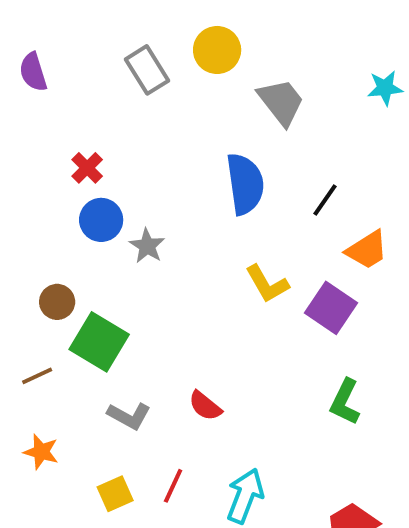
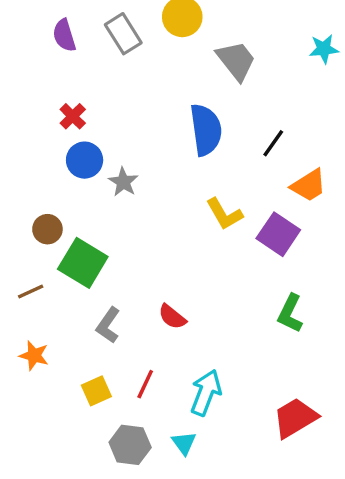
purple semicircle: (33, 72) -> (64, 35), moved
gray L-shape: (129, 416) -> (108, 325), turned 96

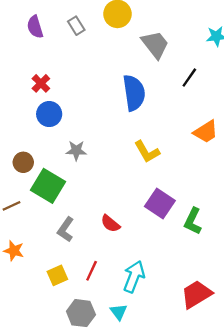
gray rectangle: (123, 34) -> (76, 26), size x0.7
black line: (273, 143) -> (189, 78), moved
gray star: (123, 182) -> (76, 151), moved, turned -30
purple square: (278, 234) -> (160, 204), moved

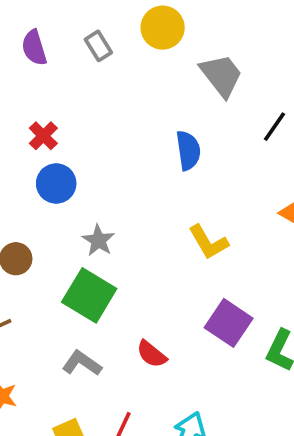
blue semicircle: (134, 93) -> (188, 150), size x0.7
gray star: (76, 151) -> (98, 240), turned 30
green square: (48, 186) -> (89, 295), moved
gray L-shape: (66, 229) -> (82, 363), turned 90

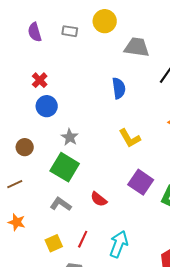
gray rectangle: (98, 46) -> (70, 31), turned -49
gray trapezoid: (221, 75) -> (137, 47), turned -44

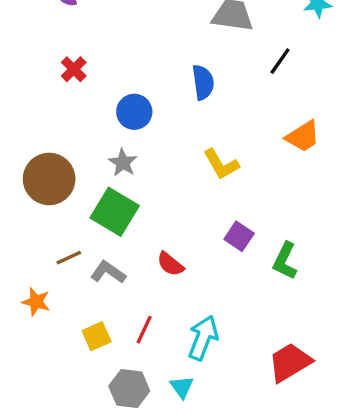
blue circle: (47, 106) -> (134, 112), moved
brown circle: (25, 147) -> (49, 179), size x1.8
purple square: (141, 182) -> (239, 236), size x0.7
brown line: (15, 184) -> (69, 258), moved

